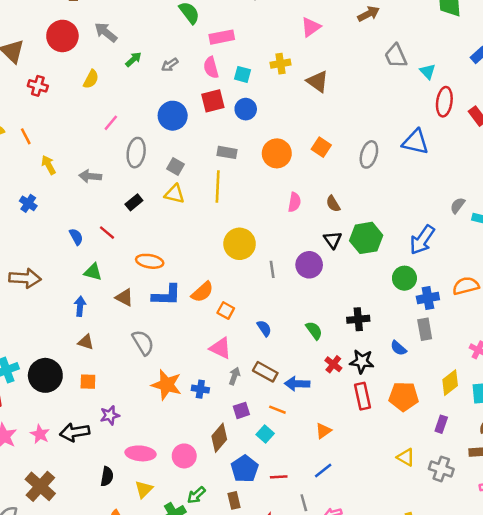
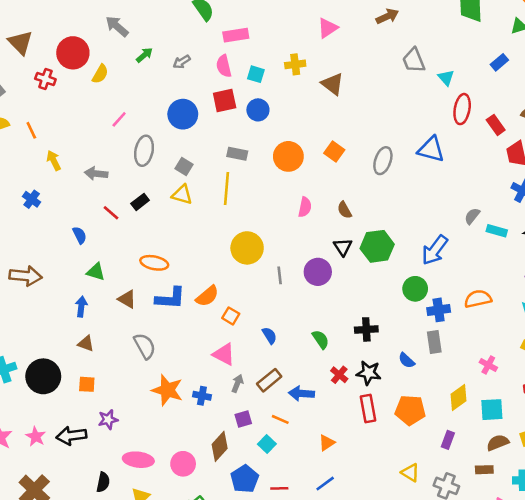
red circle: (62, 36) -> (73, 53), moved
red line: (107, 233) -> (111, 213), moved
brown rectangle: (265, 372) -> (269, 380), turned -70

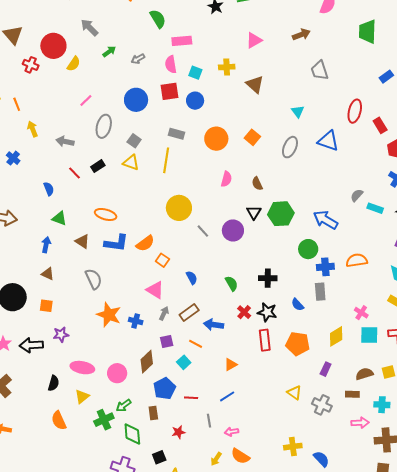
cyan triangle: (446, 78) -> (298, 111), moved
blue arrow: (435, 250) -> (326, 220), turned 80
gray line: (280, 275) -> (203, 231), turned -40
cyan square: (492, 410) -> (369, 335), moved

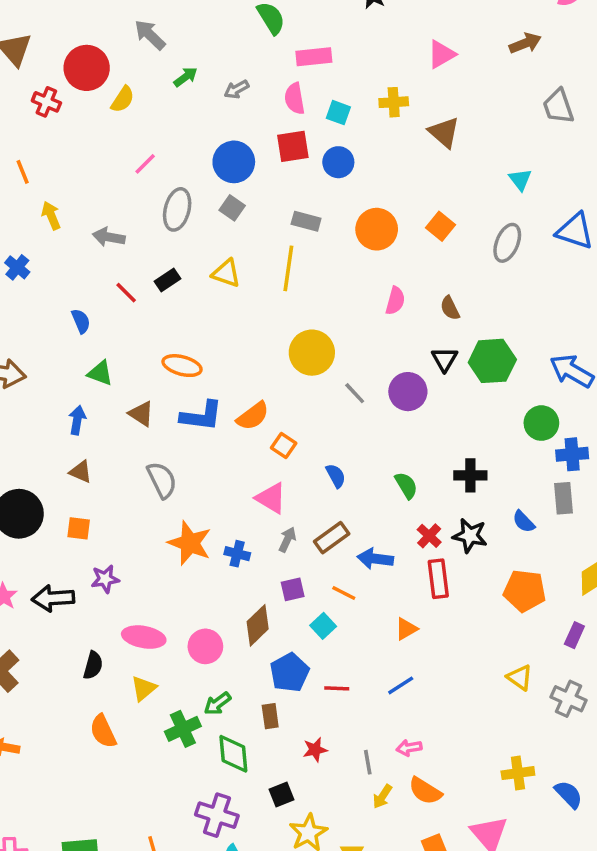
gray square: (134, 141) -> (232, 208), moved
red rectangle: (265, 340) -> (438, 579), moved
gray line: (209, 421) -> (368, 762), moved

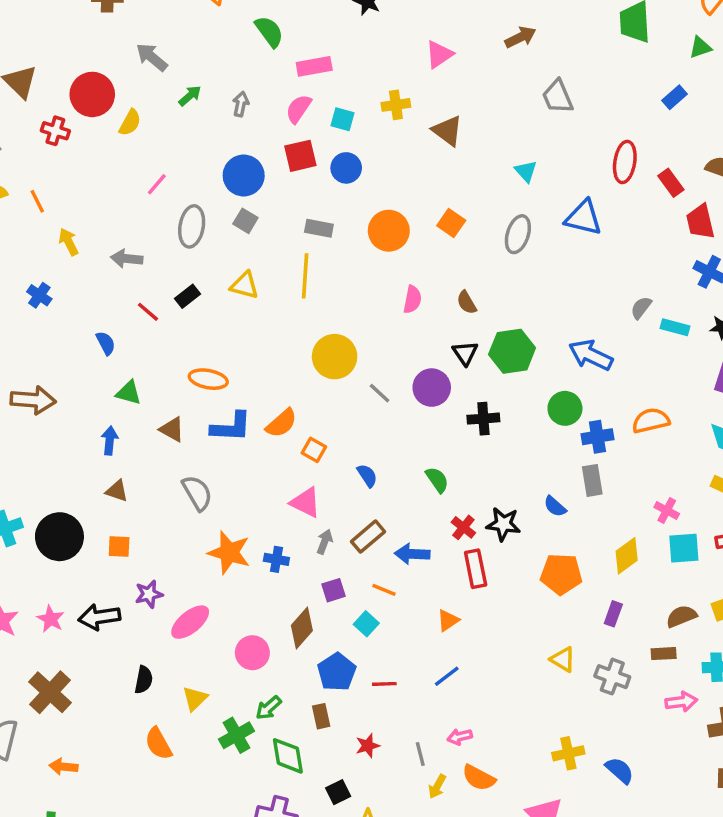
gray arrow: (236, 89) -> (241, 104), turned 135
pink semicircle: (295, 99) -> (298, 109), turned 48
black cross: (470, 475) -> (483, 419), moved
pink ellipse: (144, 637) -> (190, 622), moved, turned -45

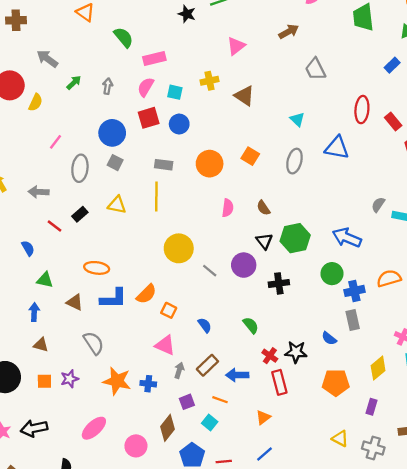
purple star: (149, 594) -> (70, 379), moved

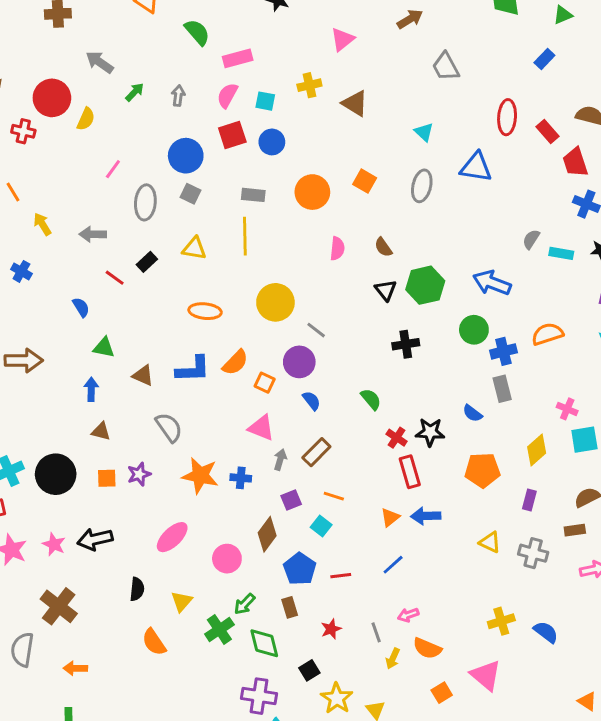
purple circle: (244, 265) -> (299, 362), moved
orange ellipse: (97, 268) -> (205, 311), moved
blue arrow: (237, 375) -> (426, 516), moved

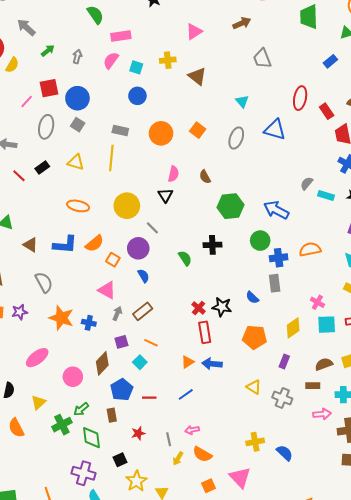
red square: (232, 135) -> (49, 88), moved
black triangle: (386, 290) -> (165, 195), moved
green semicircle: (371, 399) -> (185, 258), moved

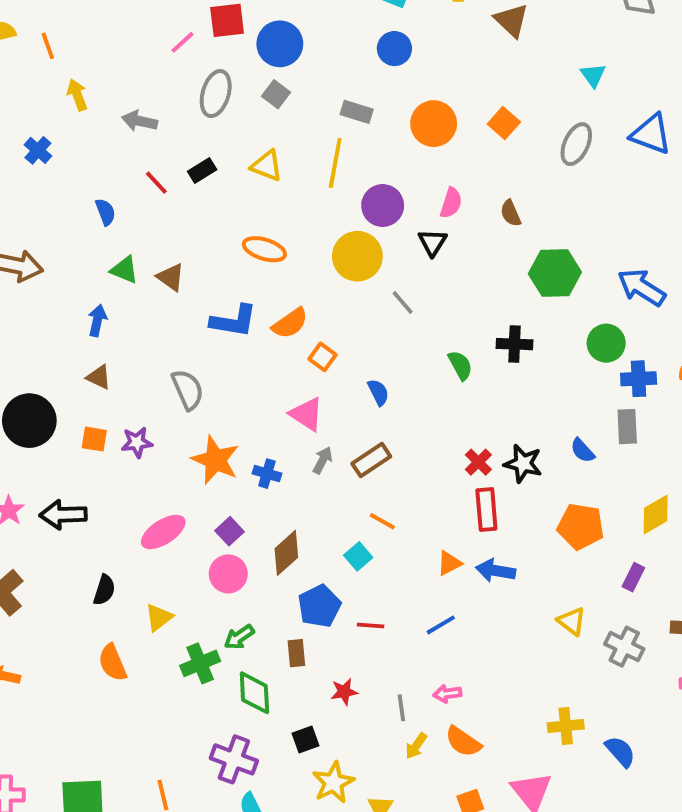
brown triangle: (30, 245) -> (171, 277), moved
purple circle: (138, 248) -> (383, 206), moved
purple square: (121, 342) -> (230, 531), moved, turned -32

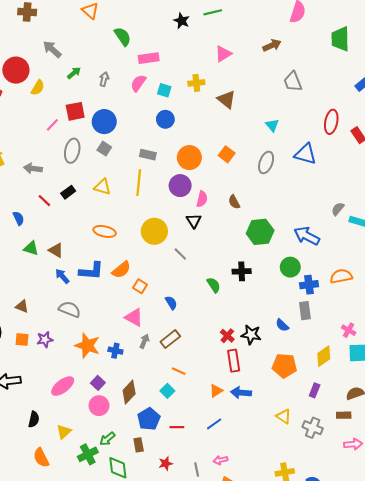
purple circle: (383, 206) -> (180, 186), moved
blue arrow: (97, 320) -> (62, 276), moved, turned -49
gray semicircle: (188, 390) -> (70, 309), turned -40

